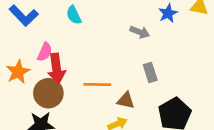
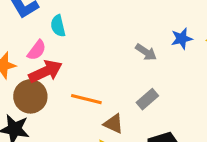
cyan semicircle: (74, 15) -> (58, 26), moved
red arrow: (57, 69) -> (45, 71), turned -120
gray rectangle: (150, 73) -> (147, 99), turned 54

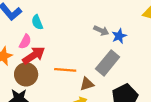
blue star: (182, 39) -> (119, 36), moved
gray rectangle: (147, 99) -> (108, 63), size x1.6
brown triangle: (114, 124) -> (87, 84), turned -32

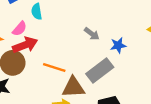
gray arrow: (101, 31) -> (92, 34), moved
brown triangle: (87, 84) -> (73, 87), size x1.5

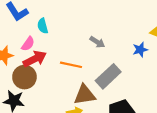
blue star: (118, 45) -> (140, 50), moved
orange line: (54, 68) -> (71, 65), moved

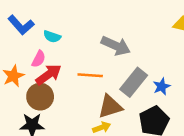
cyan semicircle: (43, 26) -> (52, 37), turned -48
gray arrow: (97, 42) -> (116, 46), size x1.6
blue star: (140, 50) -> (162, 86), moved

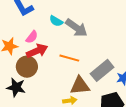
cyan semicircle: (52, 37) -> (56, 21), moved
gray arrow: (116, 46) -> (76, 28), moved

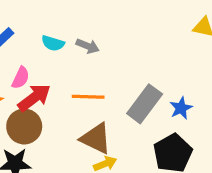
gray arrow: (76, 28) -> (88, 46), size x0.6
brown triangle: (80, 86) -> (96, 138), moved, turned 45

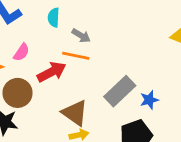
cyan semicircle: (53, 43) -> (54, 18), moved, turned 66
orange line: (88, 97) -> (76, 56), moved
red arrow: (34, 98) -> (52, 72), moved

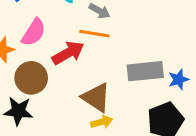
pink semicircle: (21, 52) -> (34, 32), size x1.4
gray rectangle: (120, 91) -> (145, 71), turned 40

